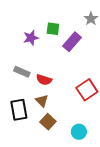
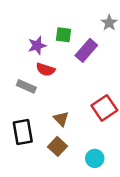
red semicircle: (44, 80) -> (46, 70), moved
brown triangle: (42, 101) -> (61, 119), moved

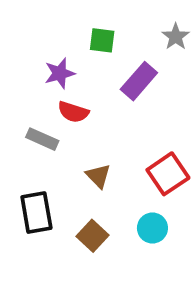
green square: (64, 35) -> (102, 40), moved
brown triangle: (61, 119) -> (98, 176), moved
cyan circle: (95, 158) -> (152, 228), moved

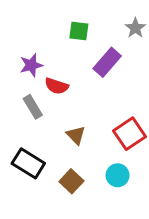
purple star: (60, 73) -> (31, 65), moved
gray rectangle: (42, 139) -> (33, 107), turned 35
black rectangle: (36, 213) -> (28, 163), turned -48

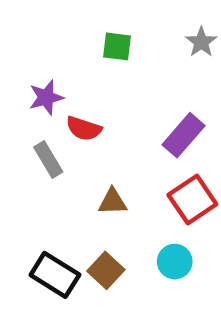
purple rectangle: (107, 62) -> (184, 135), moved
brown triangle: (76, 135) -> (113, 202), turned -48
black rectangle: (28, 163) -> (55, 275), moved

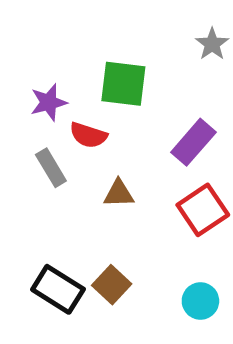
green square: (117, 46) -> (123, 84), moved, size x1.5
brown triangle: (113, 202) -> (119, 194), moved
cyan circle: (175, 262) -> (200, 301), moved

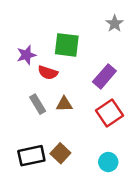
gray rectangle: (51, 168) -> (38, 104), moved
black rectangle: (58, 289) -> (31, 156), turned -44

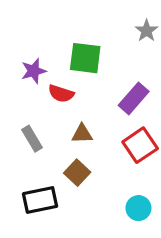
gray rectangle: (38, 104) -> (32, 139), moved
brown square: (60, 153) -> (77, 173), moved

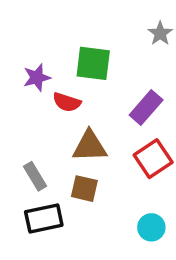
brown triangle: (82, 134) -> (90, 146), size x1.5
gray rectangle: (32, 139) -> (35, 176), moved
brown square: (77, 173) -> (84, 189), turned -30

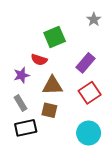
green square: (93, 63) -> (55, 37), turned -30
purple star: (37, 77) -> (22, 75), moved
cyan circle: (151, 227) -> (89, 133), size x1.5

